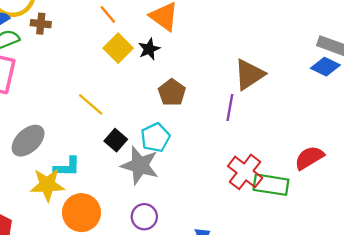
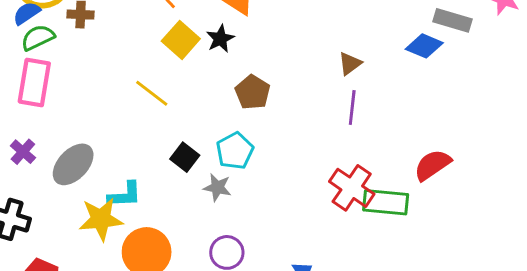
blue diamond: (325, 67) -> (424, 46), moved
brown triangle: (249, 74) -> (350, 63), size x0.6
yellow line: (91, 104) -> (152, 93), moved
purple line: (230, 108) -> (352, 107), moved
gray star: (140, 165) -> (217, 187), size x0.6

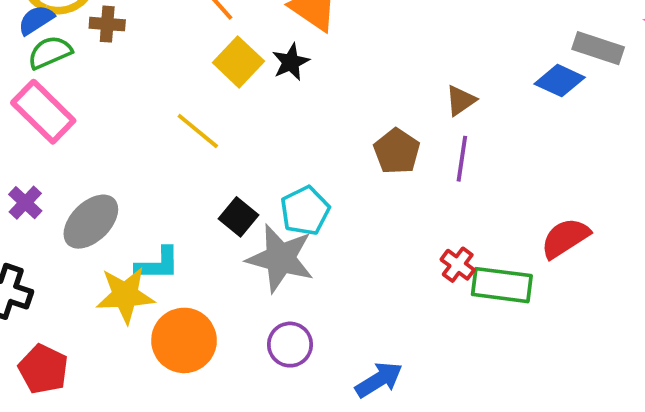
pink rectangle: (34, 82) -> (43, 112), turned -57
brown pentagon: (253, 92) -> (397, 151), moved
gray star: (217, 187) -> (280, 258), size x1.8
red cross: (352, 188) -> (458, 265), size x0.6

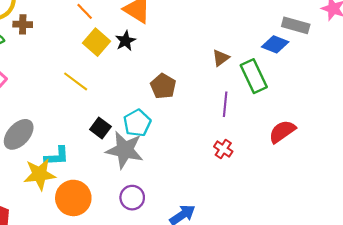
brown pentagon: (397, 151) -> (163, 86), moved
purple line: (462, 159) -> (225, 104), moved
green rectangle: (502, 285) -> (254, 76), moved, turned 60

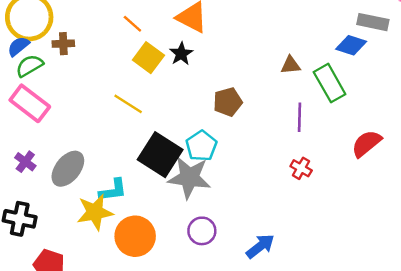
brown triangle: (221, 58) -> (291, 65), turned 36
brown pentagon: (163, 86) -> (228, 102), turned 30
black square: (100, 128) -> (160, 155), size x1.8

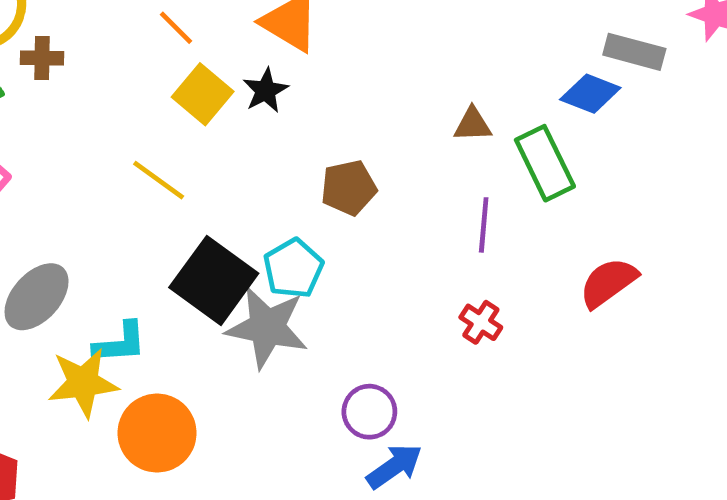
purple circle: (202, 231) -> (369, 412), moved

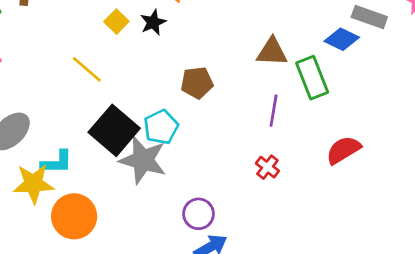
yellow square: (203, 94) -> (116, 22), size x0.7
brown triangle: (473, 125) -> (272, 52), size x1.4

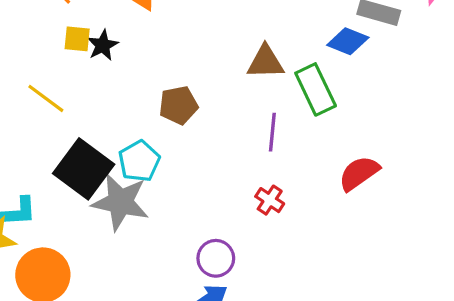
yellow square: (116, 22) -> (77, 39), turned -35
black star: (153, 22) -> (103, 45), moved
purple circle: (198, 214) -> (216, 258), moved

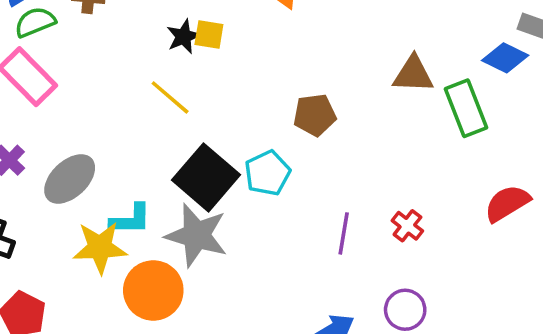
black star: (103, 45) -> (184, 36), moved
purple line: (272, 132) -> (344, 233), moved
gray star: (120, 202) -> (197, 235), moved
purple circle: (216, 258) -> (405, 310), moved

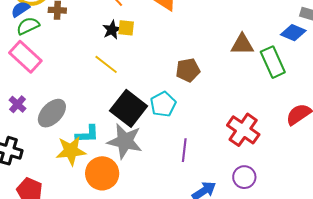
red cross: (407, 226) -> (243, 130), size x1.8
purple line: (344, 233) -> (184, 150), moved

